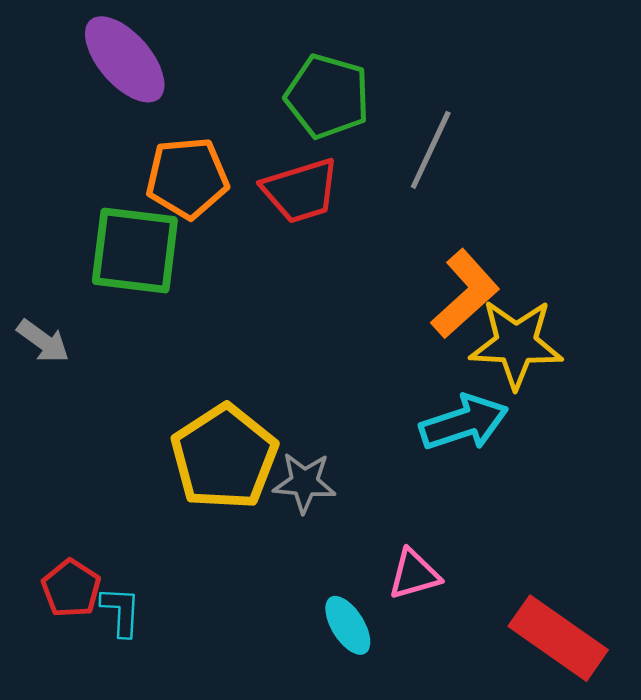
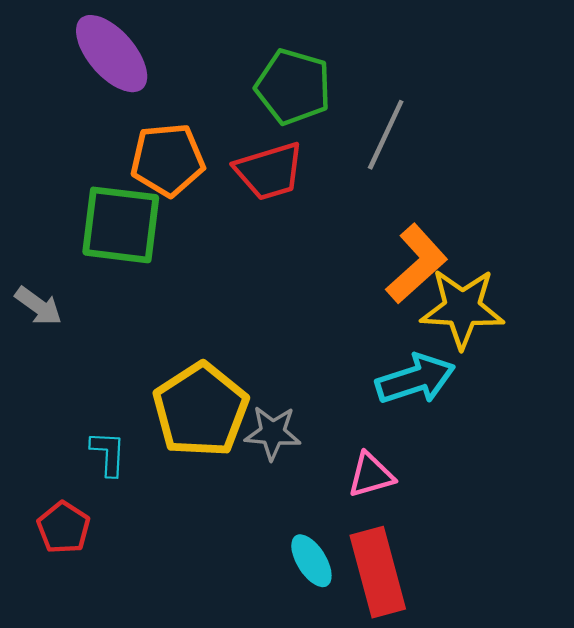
pink triangle: (414, 574) -> (371, 475), moved
cyan L-shape: (121, 611) -> (108, 453), moved
red rectangle: (558, 638) -> (378, 572), moved, turned 40

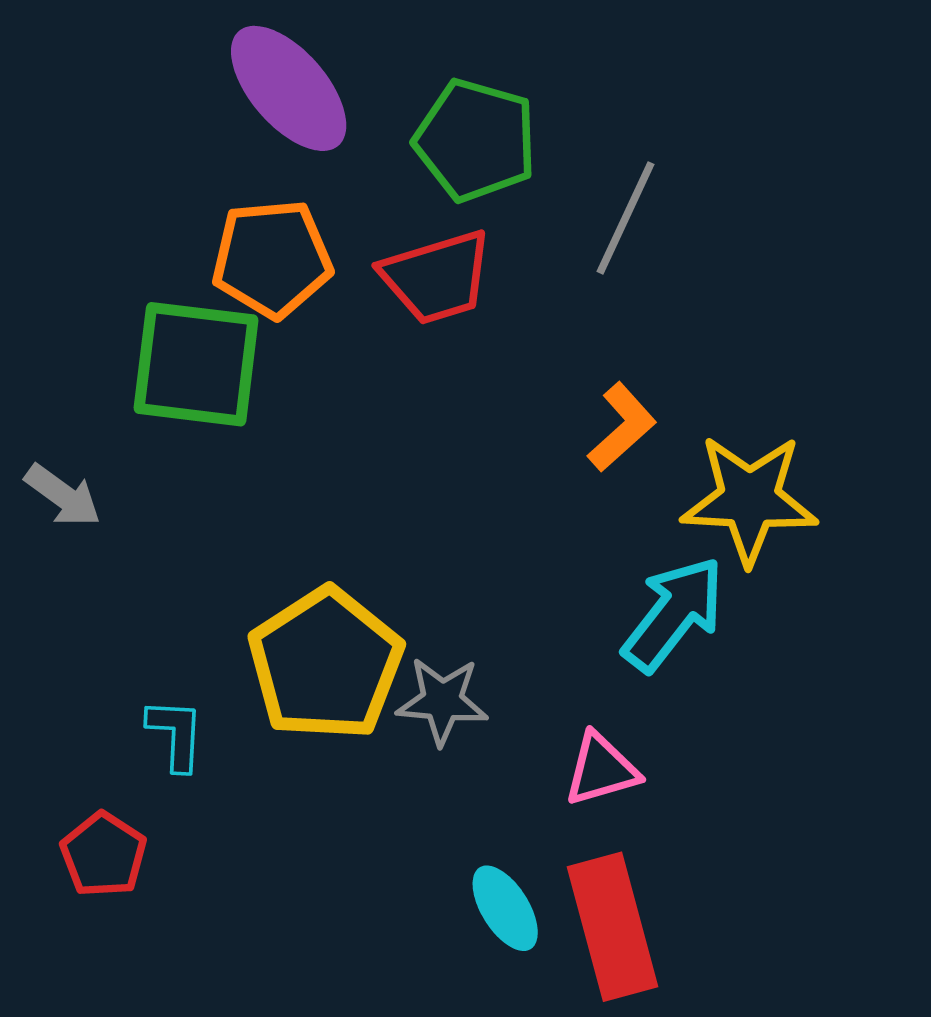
purple ellipse: (112, 54) -> (289, 88), moved
orange L-shape: (417, 264) -> (622, 427), moved, size x0.7
cyan arrow: (415, 379) -> (674, 614), turned -34

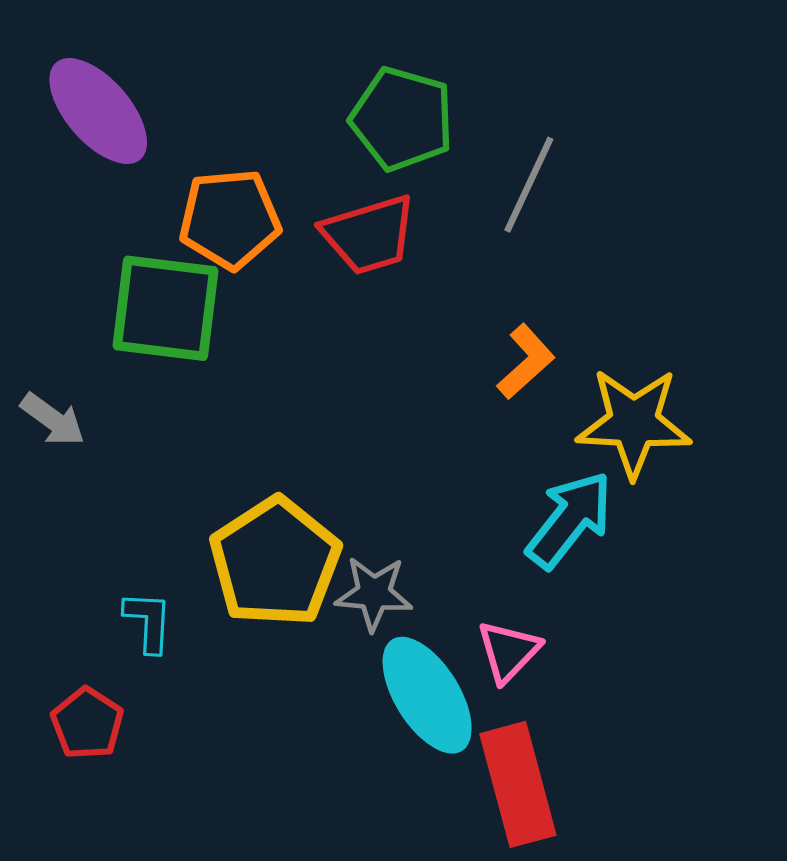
purple ellipse: (289, 88) -> (98, 111), moved
pink triangle: (601, 769) -> (508, 651), turned -30
cyan ellipse: (505, 908) -> (427, 695), moved, size x1.6

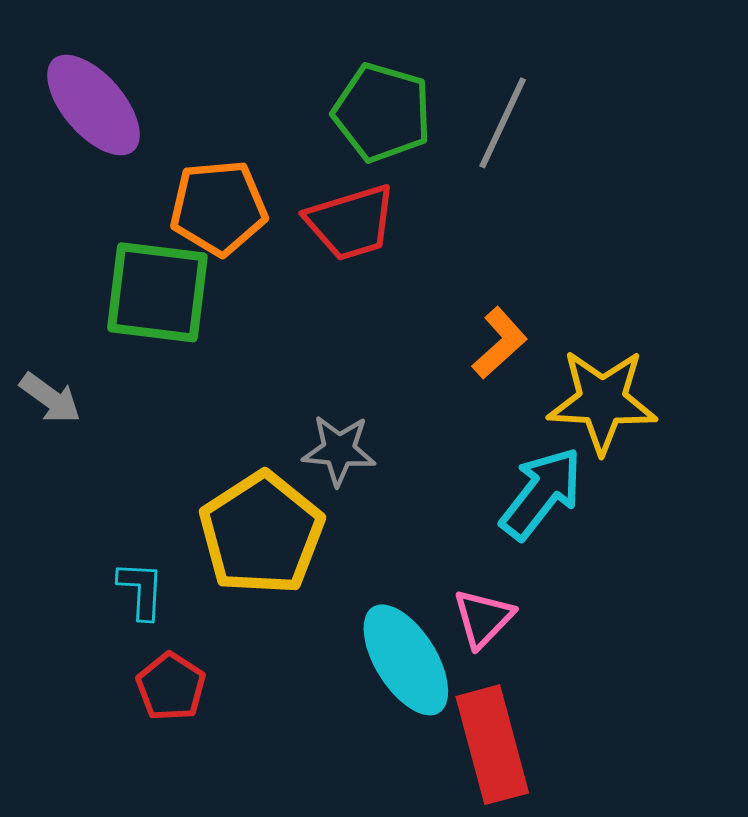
gray line: (529, 185) -> (503, 123), moved
gray star: (374, 593) -> (339, 450), moved
red pentagon: (87, 723) -> (171, 687), moved

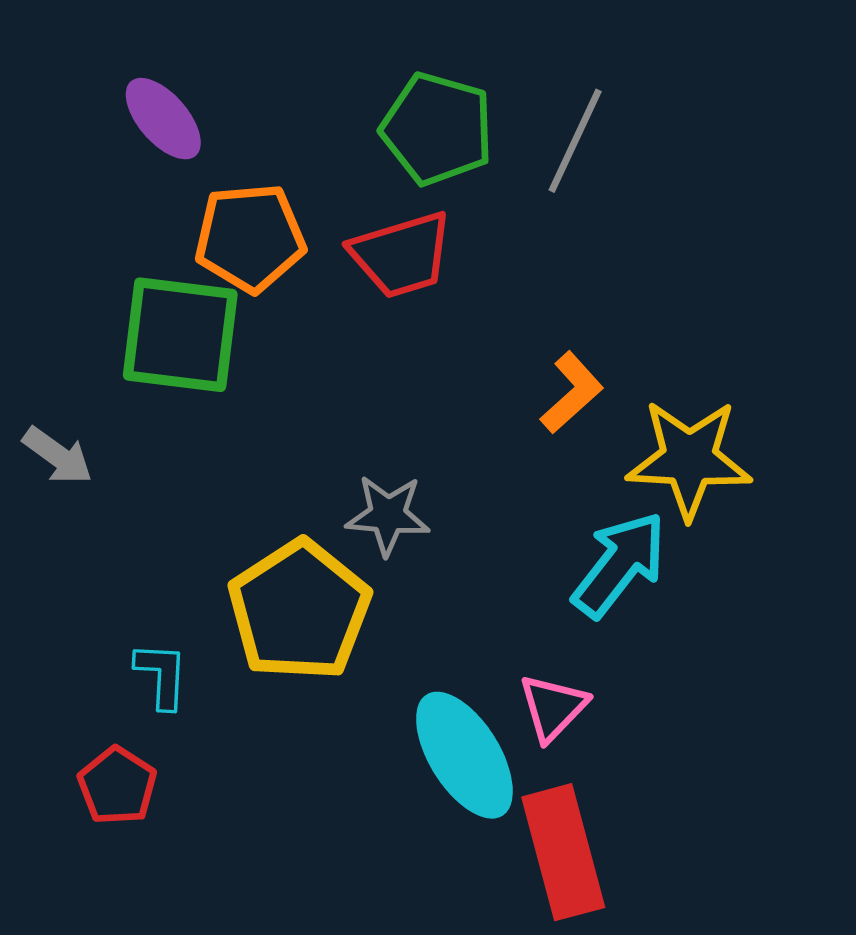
purple ellipse: (93, 105) -> (163, 119), moved, size x0.7
red pentagon: (171, 687) -> (117, 786), moved

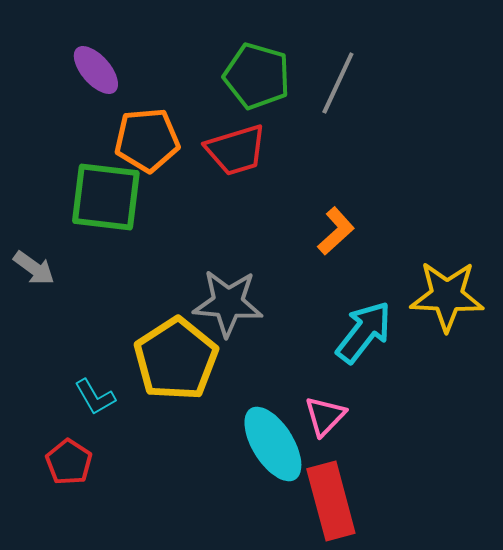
yellow star: (689, 459) -> (447, 296), moved
gray star: (388, 515) -> (228, 303), size x1.4
cyan L-shape: (162, 675) -> (95, 397), turned 147

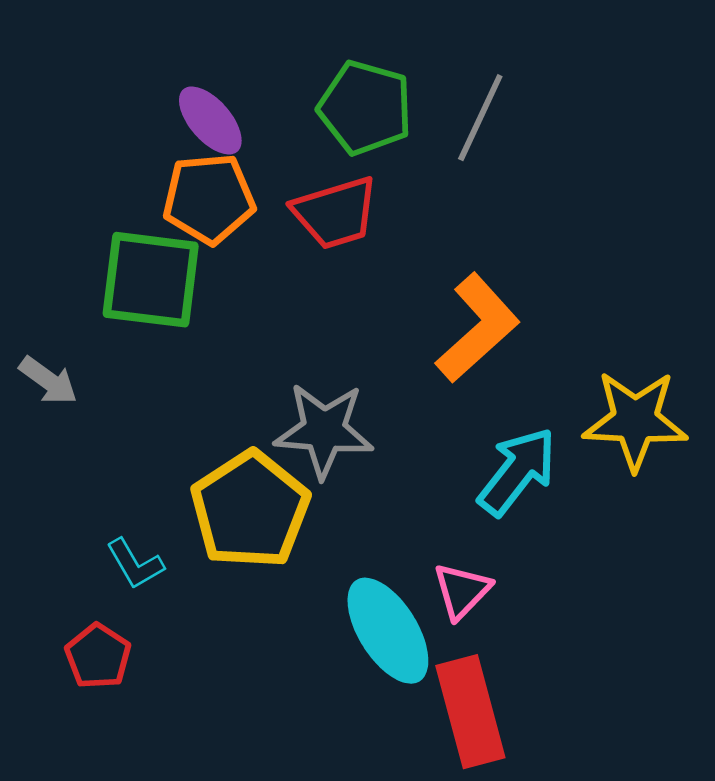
purple ellipse: (96, 70) -> (210, 120), moved
orange L-shape: (336, 231) -> (477, 328), size x1.6

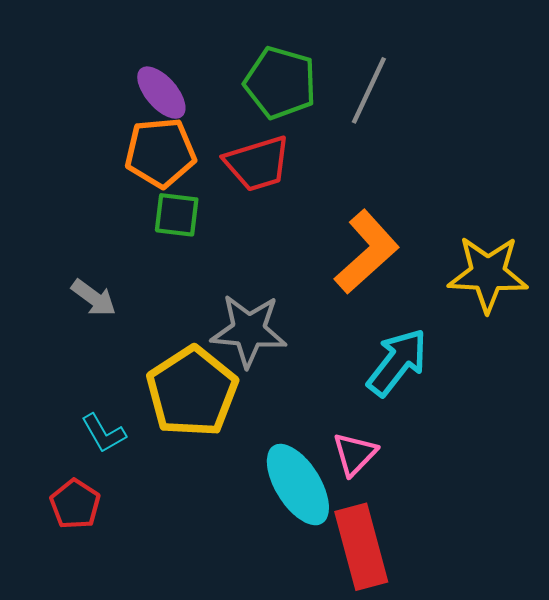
green square: (151, 280) -> (177, 215), moved, size x0.6
gray arrow: (48, 381) -> (94, 298), moved
yellow star: (635, 420) -> (488, 274), moved

